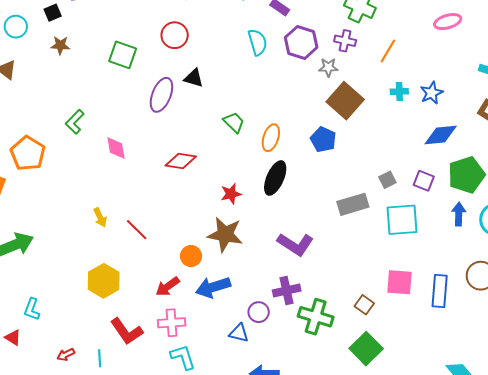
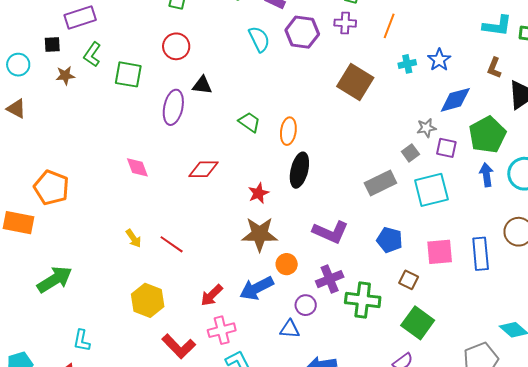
black square: (53, 13) -> (52, 45), turned 30
gray star: (328, 67) -> (426, 128), moved
green L-shape: (75, 122) -> (92, 54), moved
blue pentagon: (323, 139) -> (390, 240), moved
orange circle: (191, 256) -> (287, 264), moved

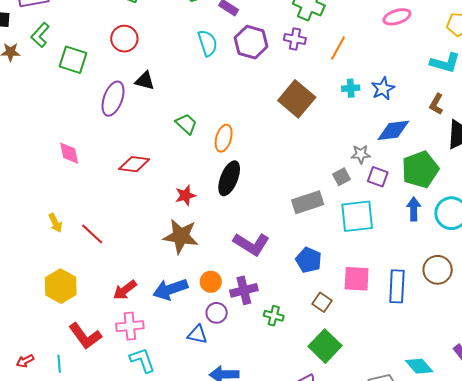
orange circle: (287, 264) -> (211, 282), moved
green cross: (363, 300) -> (274, 316), size x0.6

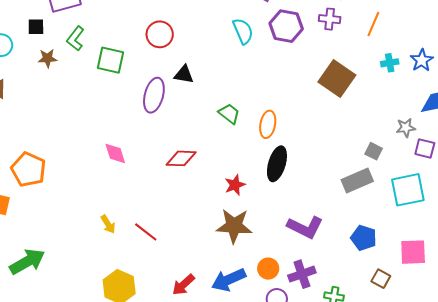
gray square: (341, 177) -> (374, 151), moved, turned -30

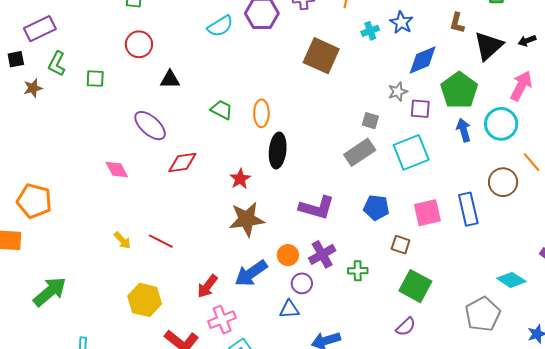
cyan semicircle: (243, 31) -> (220, 26), turned 92
green square: (110, 60) -> (95, 79), size x0.7
purple ellipse: (154, 95) -> (150, 126), moved, turned -52

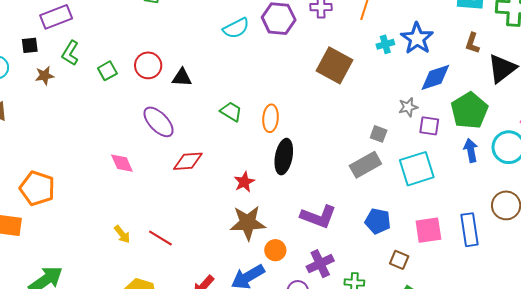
blue star: (401, 22) -> (417, 38), size x1.4
red circle: (139, 44) -> (148, 65), moved
green square: (95, 79) -> (107, 71), turned -36
orange circle: (288, 255) -> (275, 250), moved

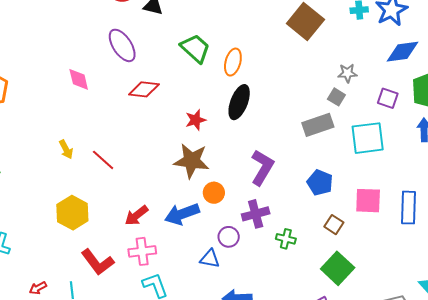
gray star: (408, 107) -> (347, 73), moved
green trapezoid: (231, 112) -> (195, 48), size x1.4
purple L-shape: (318, 217) -> (262, 167), turned -90

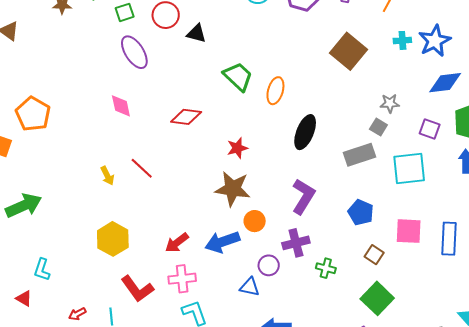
purple ellipse: (122, 45) -> (134, 52), moved
black ellipse: (239, 102) -> (305, 132), moved
red line: (103, 160) -> (142, 168), moved

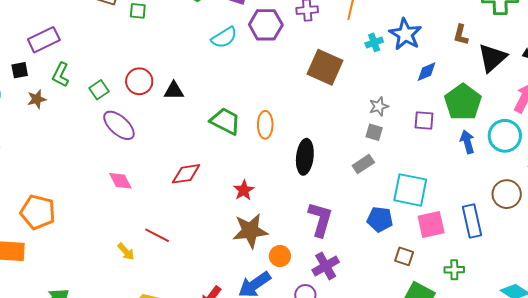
blue diamond: (445, 83) -> (427, 72), size x0.7
gray rectangle: (360, 155) -> (363, 164), size x0.7
cyan square: (409, 169) -> (410, 190), moved, turned 33
green cross: (326, 268) -> (454, 270), moved

